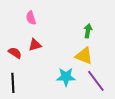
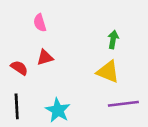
cyan star: (66, 77) -> (58, 110), moved, turned 30
purple line: (96, 81) -> (123, 104), turned -60

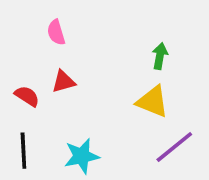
purple line: (123, 104) -> (174, 147), turned -32
cyan star: (58, 110) -> (82, 156), turned 30

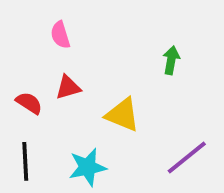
yellow triangle: (153, 102) -> (123, 115), moved

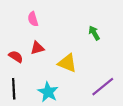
green arrow: (171, 60) -> (94, 33), turned -40
cyan star: (88, 167) -> (48, 92), turned -30

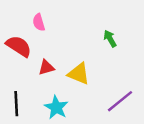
red triangle: (37, 48) -> (46, 67), moved
red semicircle: (16, 57) -> (19, 46), moved, size x1.5

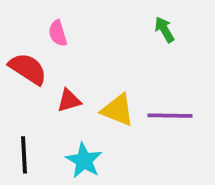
green arrow: (110, 39) -> (164, 30), moved
purple line: (120, 101) -> (170, 116), moved, turned 40

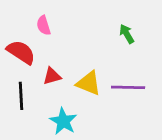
green arrow: (164, 30) -> (127, 34), moved
black line: (24, 155) -> (21, 96), moved

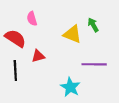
yellow triangle: (89, 83) -> (72, 34), moved
cyan star: (63, 121) -> (70, 87), moved

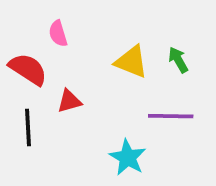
green arrow: (93, 25) -> (178, 60), moved

